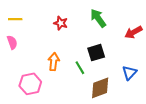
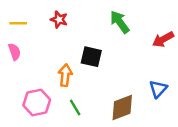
red star: (61, 23) -> (59, 20), moved
black square: (96, 53) -> (91, 57), moved, turned 30
green line: (80, 68) -> (75, 107), moved

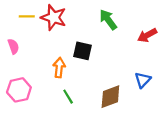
red star: (59, 20) -> (54, 17), size x1.6
yellow line: (18, 23) -> (27, 16), moved
pink hexagon: (37, 103) -> (19, 90), moved

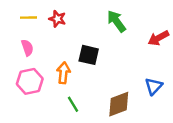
red star: (54, 17) -> (57, 19), size x0.6
pink semicircle: (13, 46) -> (27, 48), moved
pink hexagon: (19, 90) -> (30, 81), moved

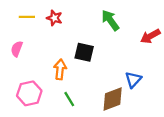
pink semicircle: (27, 48) -> (17, 49), moved, turned -140
pink hexagon: (30, 81) -> (29, 93), moved
blue triangle: (154, 86) -> (133, 80), moved

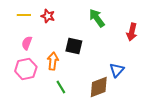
red arrow: (150, 36) -> (132, 32), turned -48
pink semicircle: (17, 49) -> (27, 43), moved
pink hexagon: (29, 93) -> (26, 69), moved

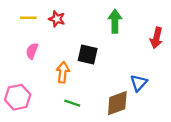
green arrow: (97, 18) -> (115, 21), turned 36
pink hexagon: (26, 69) -> (18, 97), moved
green line: (61, 87) -> (72, 103), turned -40

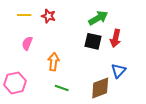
green arrow: (115, 21) -> (98, 18), turned 60
red arrow: (156, 38) -> (115, 38), moved
black square: (88, 54) -> (93, 41), moved

